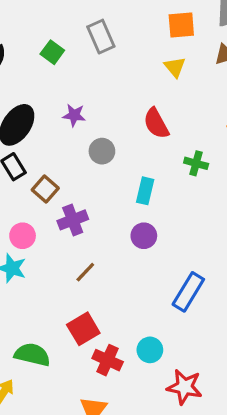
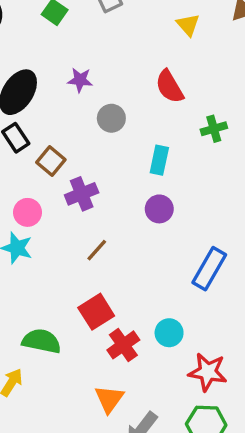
green cross: (196, 163) -> (214, 129), turned -30
red cross: (108, 360) -> (123, 345), turned 32

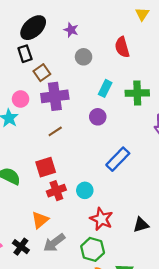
green cross: (214, 129) -> (137, 93), moved, size x1.5
purple cross: (82, 194) -> (55, 96), size x1.4

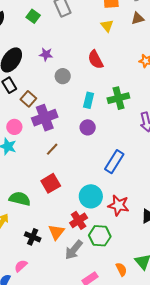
cyan circle: (85, 190) -> (91, 196), size x1.5
red cross: (56, 191) -> (79, 220), moved
red star: (101, 219) -> (119, 205), moved
black cross: (21, 247) -> (33, 237), moved
green hexagon: (93, 249) -> (100, 236), moved

